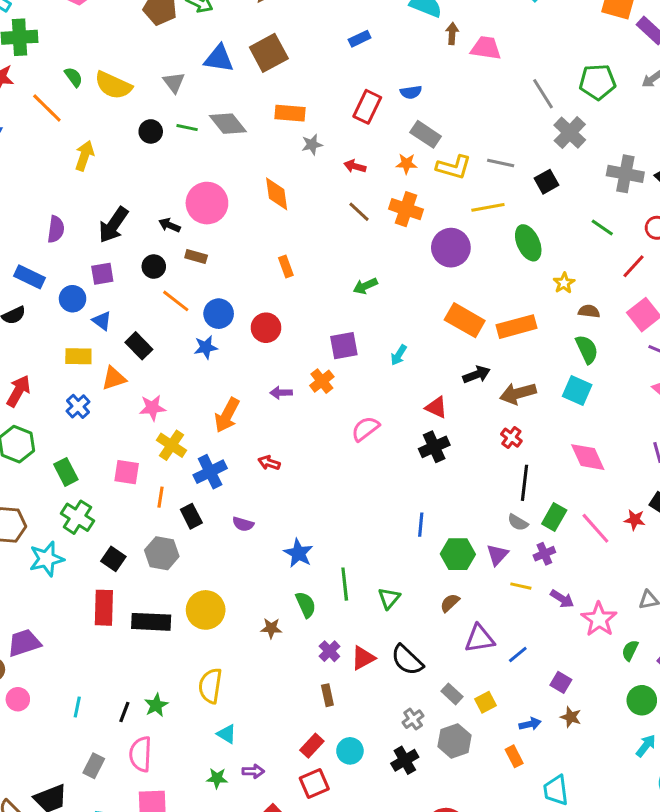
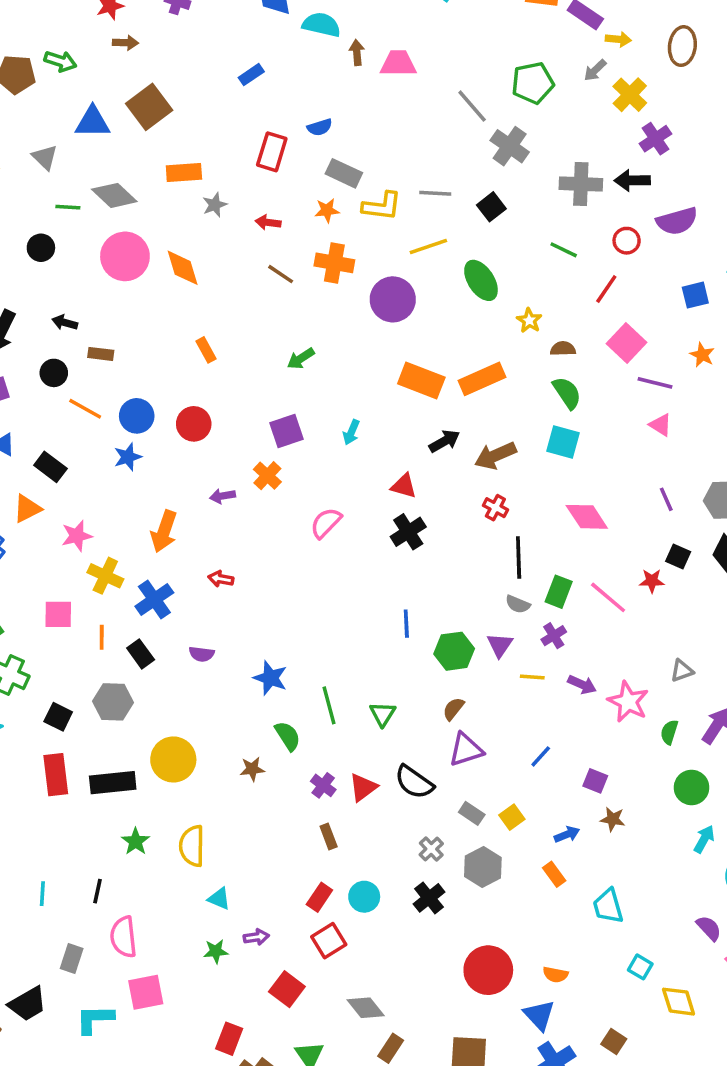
black circle: (151, 131) -> (41, 248), moved
pink circle: (207, 203) -> (125, 256), moved
purple triangle: (479, 639) -> (466, 750), moved
green star: (156, 705) -> (136, 841), moved

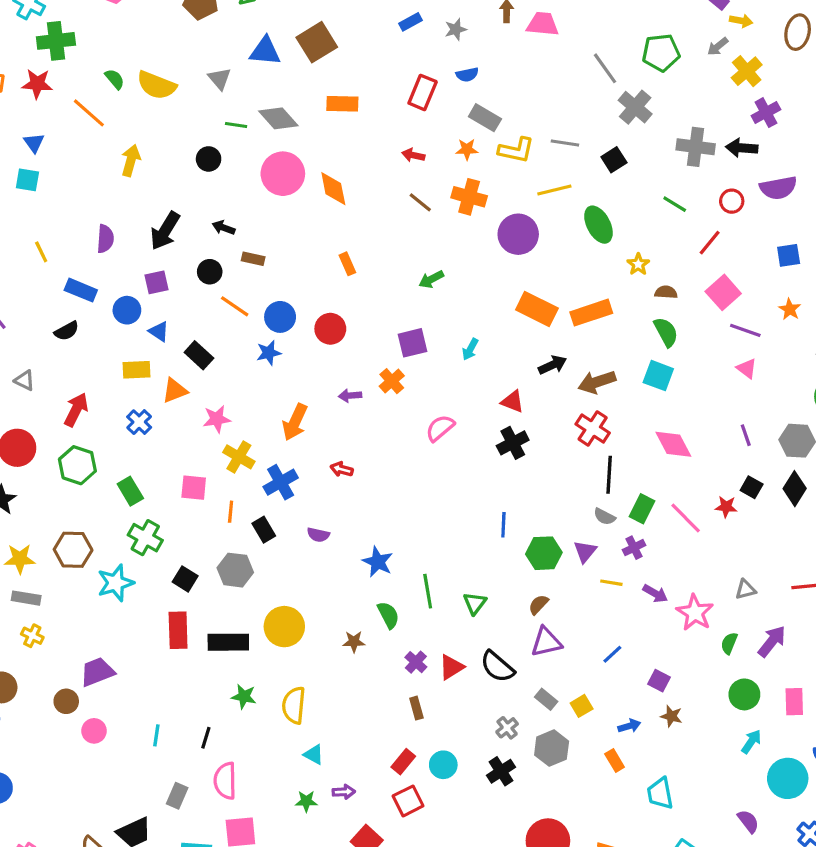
gray star: (215, 205) -> (456, 29), moved
red cross: (495, 508) -> (593, 428), size x1.5
green star: (136, 841) -> (244, 697), turned -30

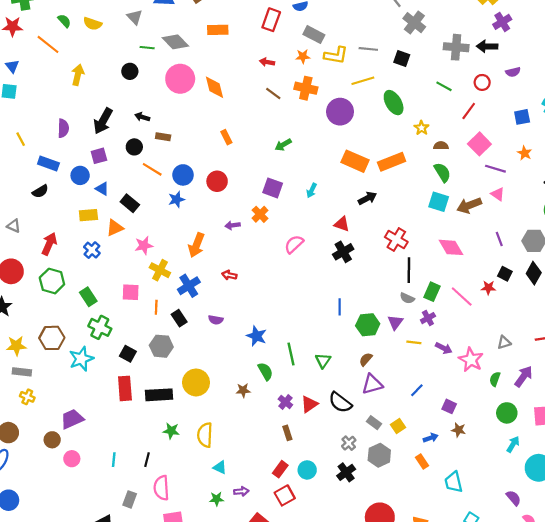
yellow semicircle: (157, 85) -> (93, 24), size x0.7
black square: (614, 160) -> (402, 59), turned -35
purple semicircle: (778, 188) -> (513, 72), size x0.6
purple square: (412, 343) -> (273, 188), turned 36
brown arrow: (597, 382) -> (469, 205), moved

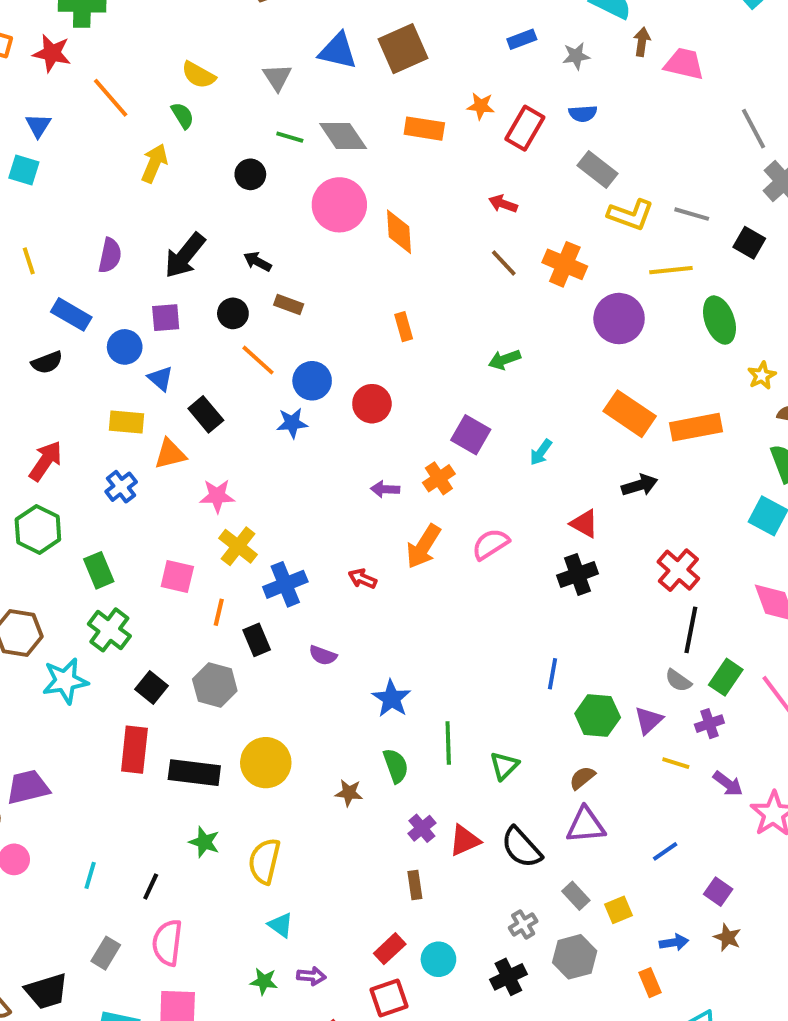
green semicircle: (64, 21) -> (183, 115), moved
orange star: (303, 56) -> (481, 106), moved
orange arrow: (196, 245) -> (423, 546), moved

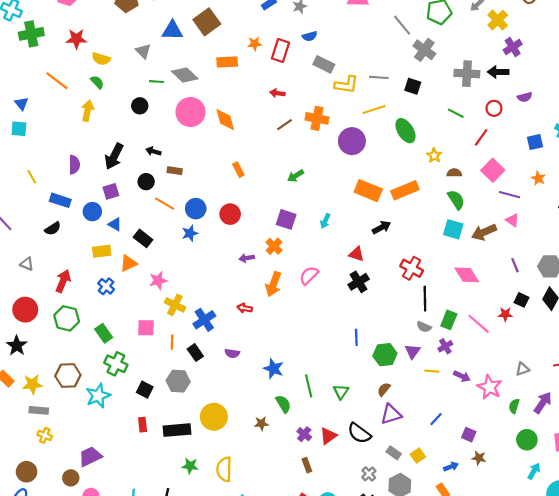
red star: (52, 53) -> (76, 39), moved
brown line: (504, 263) -> (284, 125), turned -70
red rectangle: (134, 750) -> (143, 425), size x0.6

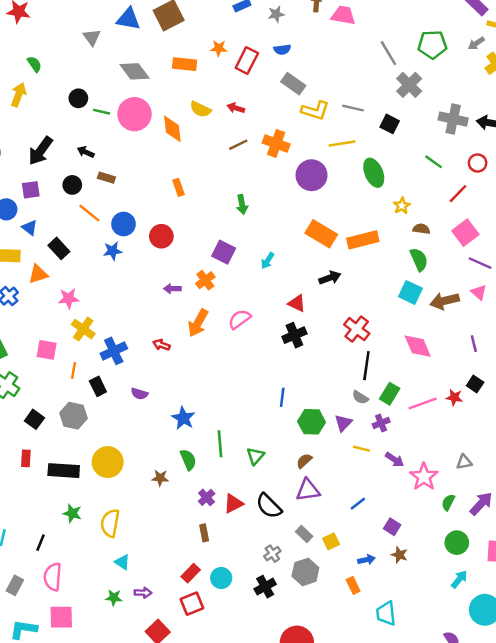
yellow semicircle: (101, 59) -> (200, 109), moved
green line: (157, 82) -> (102, 112), moved
green arrow: (296, 176) -> (242, 204), turned -77
pink line: (479, 324) -> (423, 403), turned -70

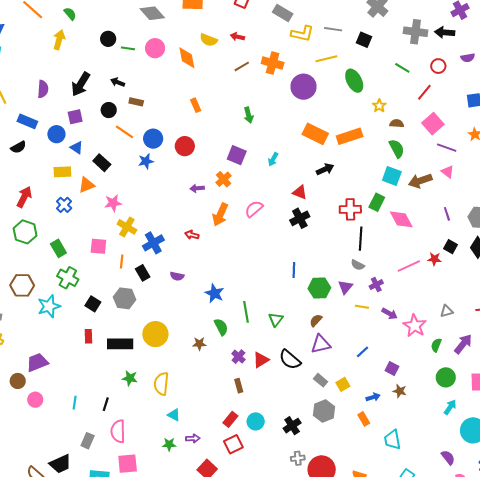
pink circle: (135, 114) -> (155, 48), size x0.7
red cross: (357, 329) -> (350, 209), turned -35
green rectangle: (390, 394) -> (377, 202), moved
gray cross: (272, 554) -> (298, 458), moved, turned 32

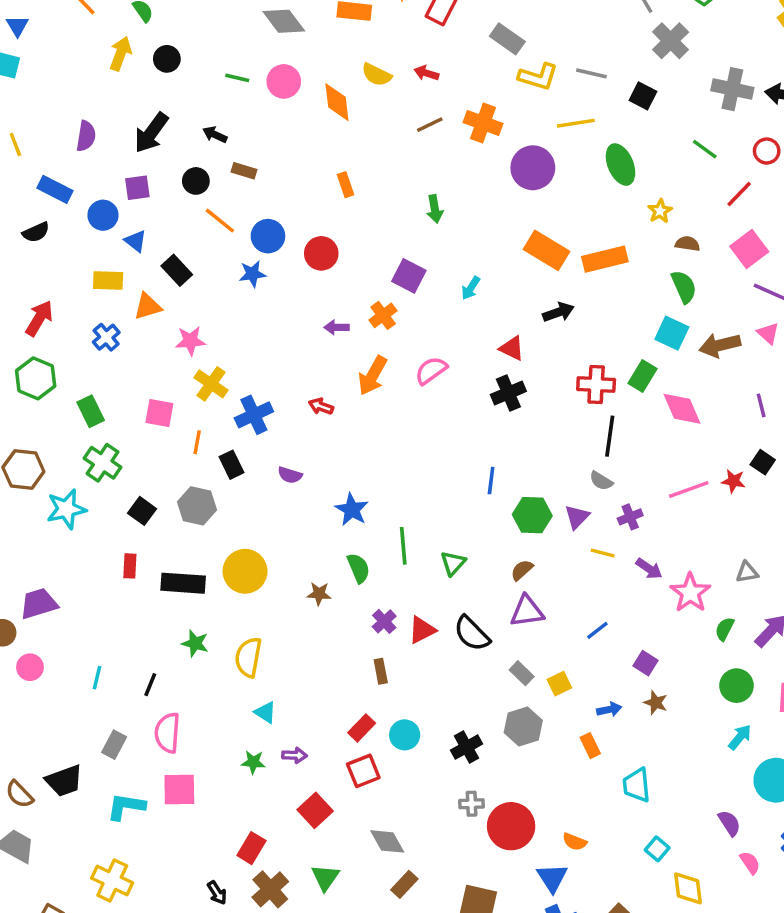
black circle: (108, 39) -> (167, 59), moved

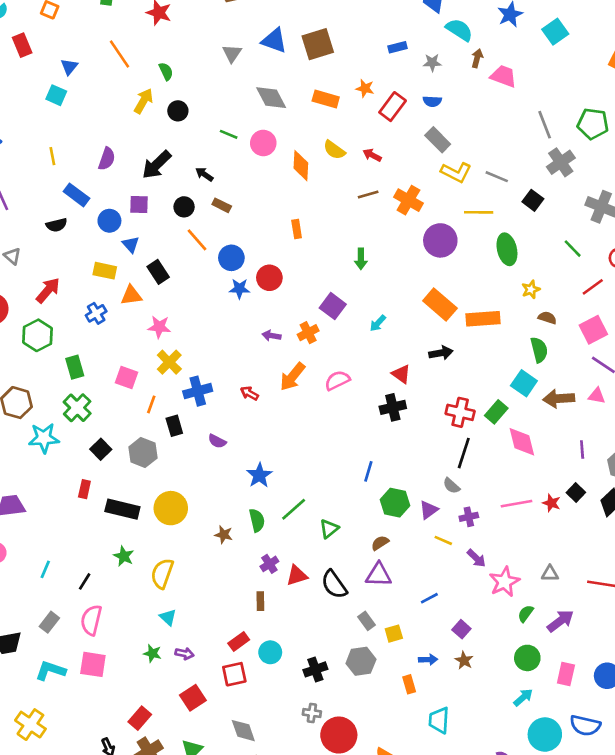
blue star: (252, 274) -> (239, 289), moved
pink triangle: (768, 333) -> (597, 396), turned -42
green line: (403, 546) -> (294, 509), turned 44

